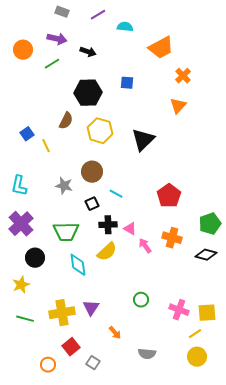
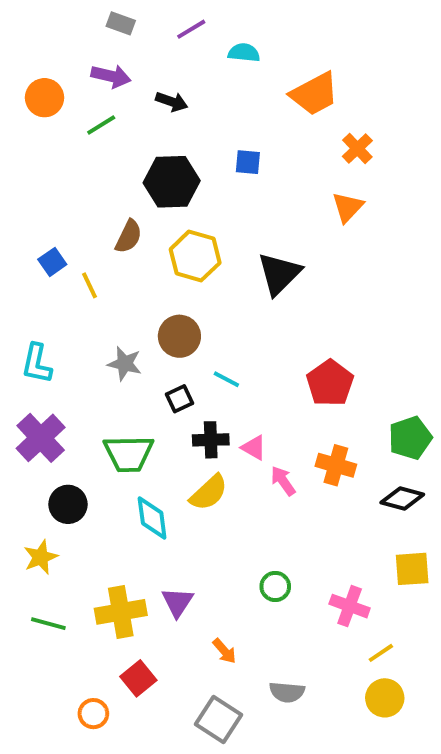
yellow square: (207, 313) -> (412, 569), moved
gray square: (93, 363) -> (219, 719), moved, size x1.6

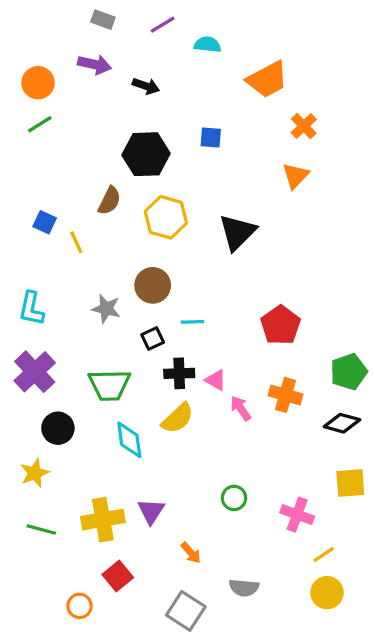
green line: (101, 125) -> (40, 124), moved
blue square: (52, 262) -> (45, 222), turned -30
cyan line: (226, 379) -> (192, 322), turned -30

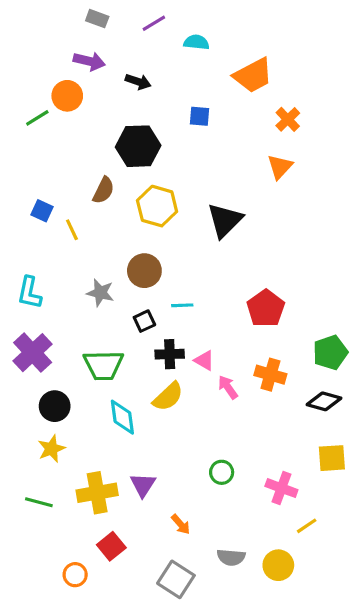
orange circle: (38, 83) -> (67, 96), moved
blue square: (211, 138) -> (200, 116), moved
yellow star: (35, 473) -> (51, 449), moved
yellow circle: (327, 593) -> (278, 565), moved

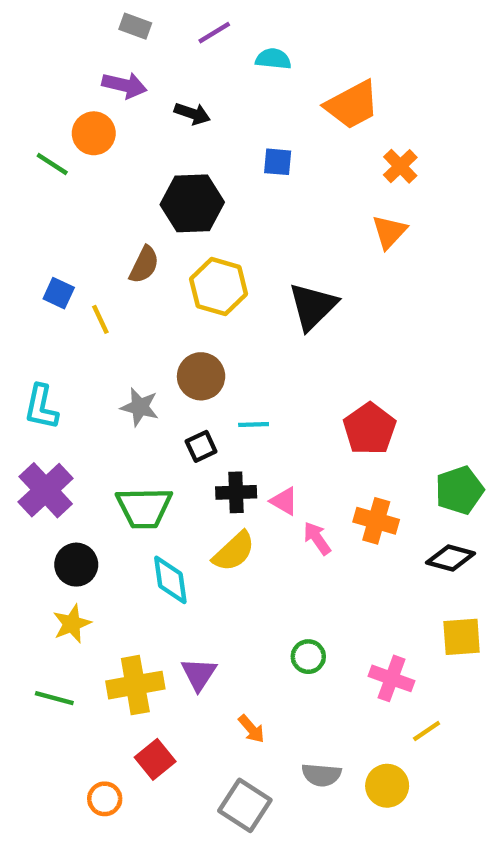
green line: (37, 118) -> (52, 164), turned 65

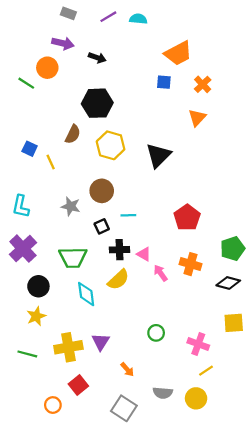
cyan semicircle: (273, 59) -> (138, 19), moved
blue square: (278, 162) -> (164, 82), moved
yellow line: (427, 731) -> (206, 371), moved

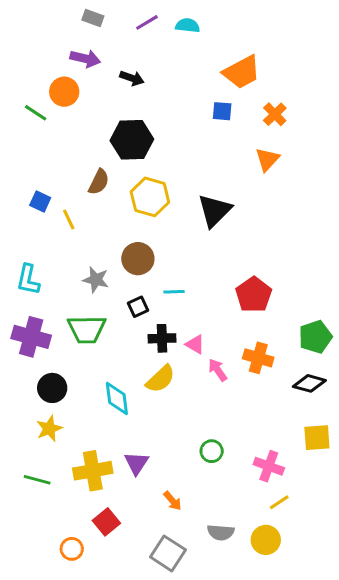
purple cross: (23, 249) -> (31, 337), turned -32
green trapezoid: (73, 257) -> (87, 329), moved

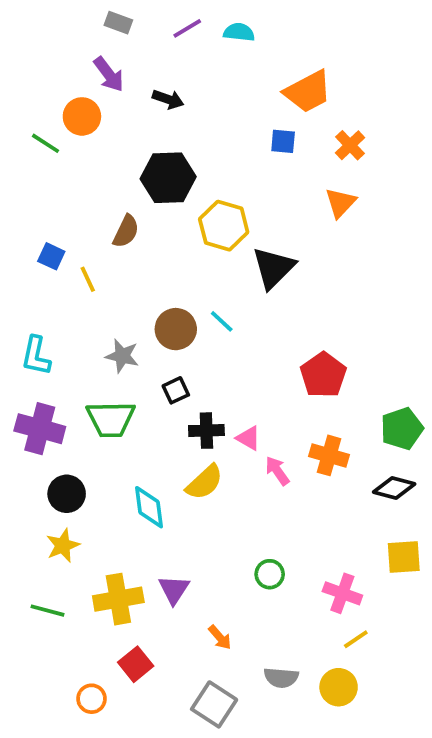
purple arrow: (85, 59) -> (109, 74), turned 40
yellow hexagon: (150, 197) -> (224, 226), moved
cyan line: (174, 292) -> (222, 321), moved, turned 45

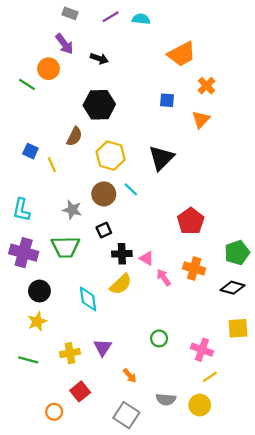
blue square: (283, 141) -> (167, 100), moved
yellow hexagon: (224, 226) -> (111, 156), moved
yellow cross: (118, 599) -> (70, 353), size x0.7

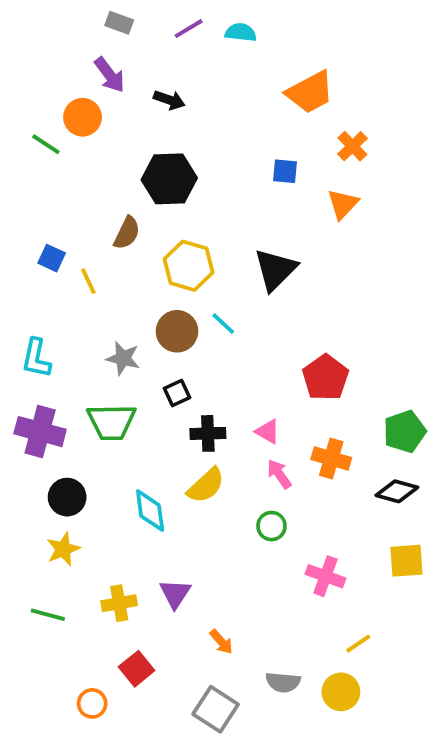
pink triangle: (147, 258) -> (268, 432), moved
green circle: (159, 338) -> (271, 526), moved
pink cross: (202, 350) -> (325, 576), moved

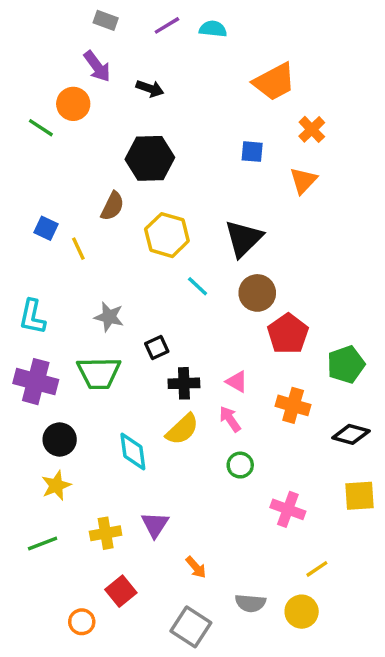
brown circle: (177, 331) -> (257, 293), moved
green pentagon: (405, 432) -> (346, 365), moved
pink arrow: (279, 474) -> (230, 419), moved
green line: (48, 615) -> (43, 543), turned -36

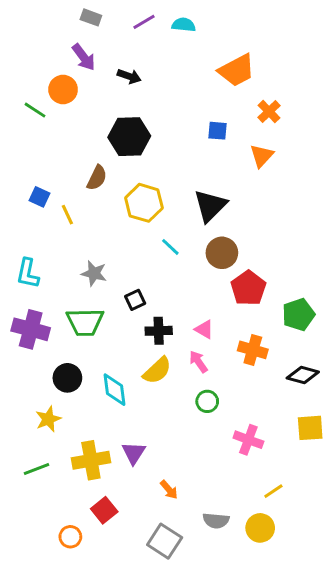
black circle: (60, 439) -> (67, 378), moved
yellow cross: (106, 533) -> (91, 460), size x1.4

